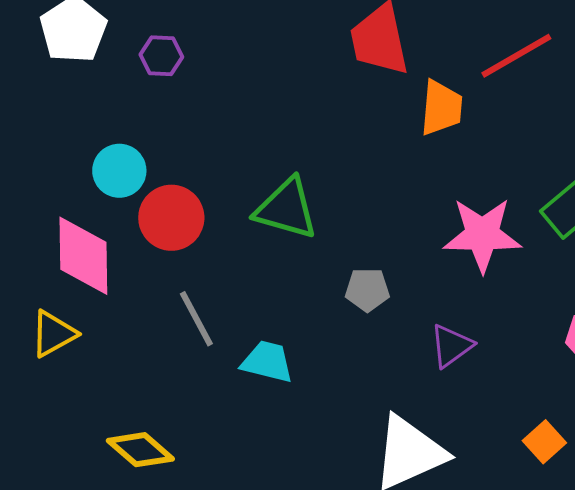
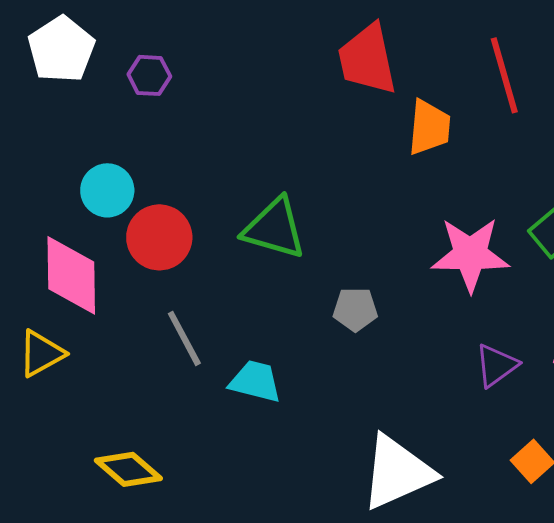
red line: (516, 56) -> (504, 75), turned -76
purple triangle: (451, 346) -> (496, 365), moved

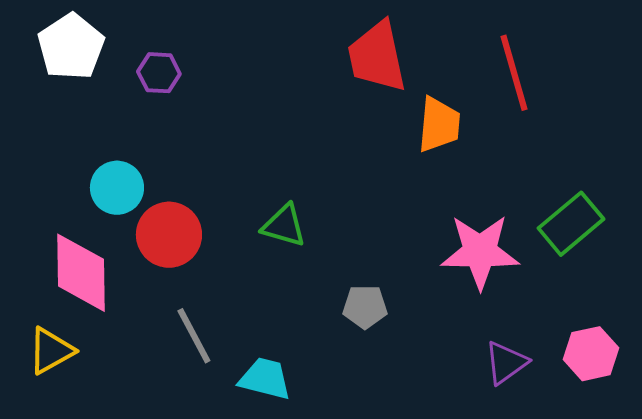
green triangle: (274, 228) -> (284, 226), size x0.7

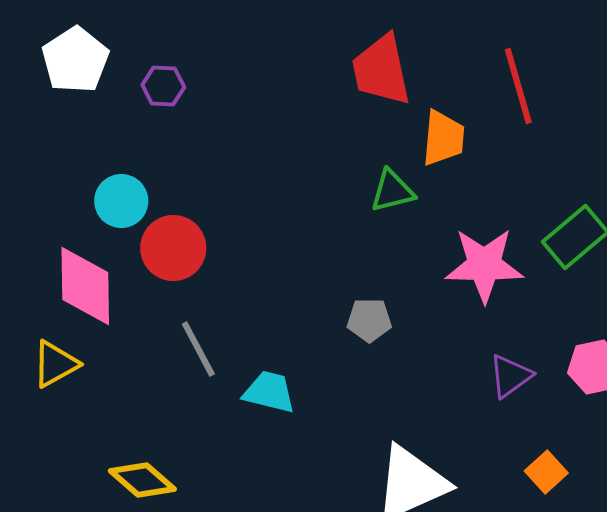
green triangle: (284, 226) -> (392, 191), moved, turned -30

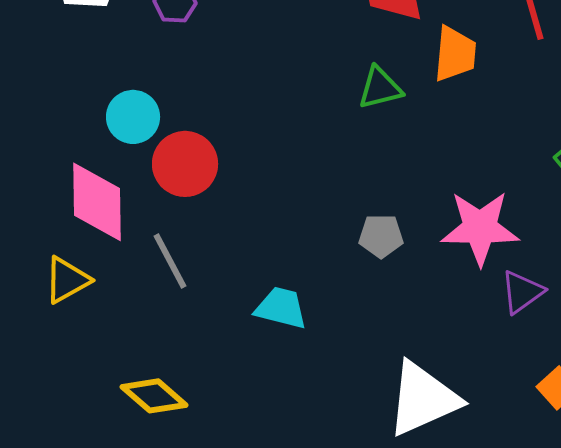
green triangle: (392, 191) -> (380, 88), moved
pink star: (484, 265) -> (480, 228), moved
gray line: (198, 349) -> (170, 261), moved

